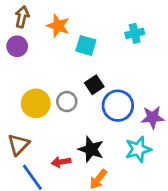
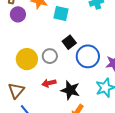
purple circle: (17, 46) -> (18, 14), moved
red arrow: (61, 162) -> (49, 83), moved

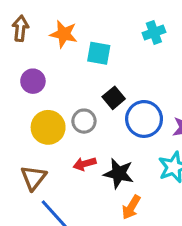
purple circle: (18, 14) -> (33, 81), moved

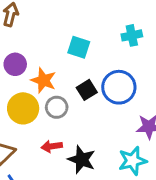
orange star: (64, 34) -> (43, 80), moved
blue circle: (144, 119) -> (119, 87), moved

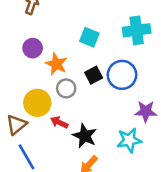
cyan cross: (132, 35) -> (137, 30), size x1.5
yellow circle: (23, 108) -> (37, 103), moved
red arrow: (52, 146) -> (59, 122), turned 30

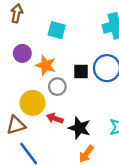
cyan square: (89, 37) -> (57, 30), moved
black square: (94, 75) -> (81, 71), turned 35
brown triangle: (16, 125) -> (16, 125), turned 30

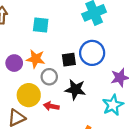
purple circle: (22, 53) -> (14, 63), moved
black star: (79, 128) -> (75, 89), moved

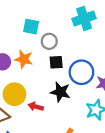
blue circle: (92, 53) -> (81, 72), moved
gray circle: (49, 77) -> (49, 41), moved

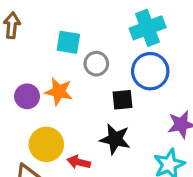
black square: (56, 62) -> (122, 100), moved
blue circle: (81, 72) -> (150, 71), moved

